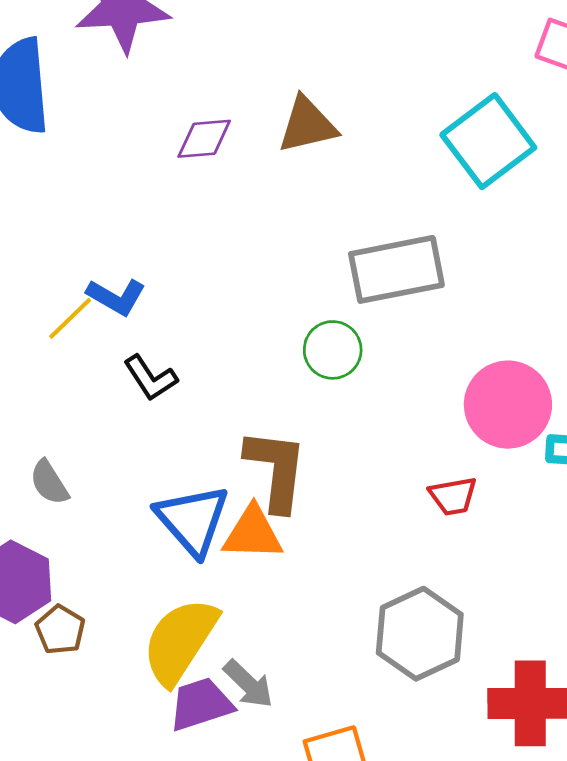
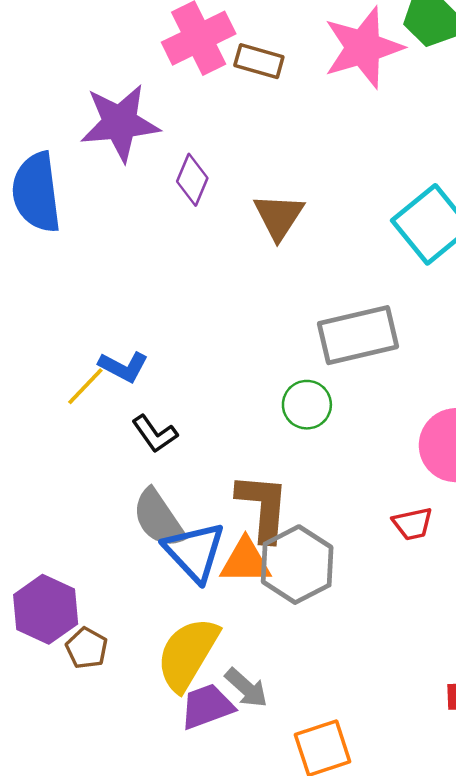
brown triangle: (307, 125) -> (279, 216), turned -42
purple diamond: (204, 139) -> (192, 180), moved, turned -60
gray semicircle: (49, 482) -> (159, 518), moved, size x1.6
gray hexagon: (420, 634) -> (297, 565), moved

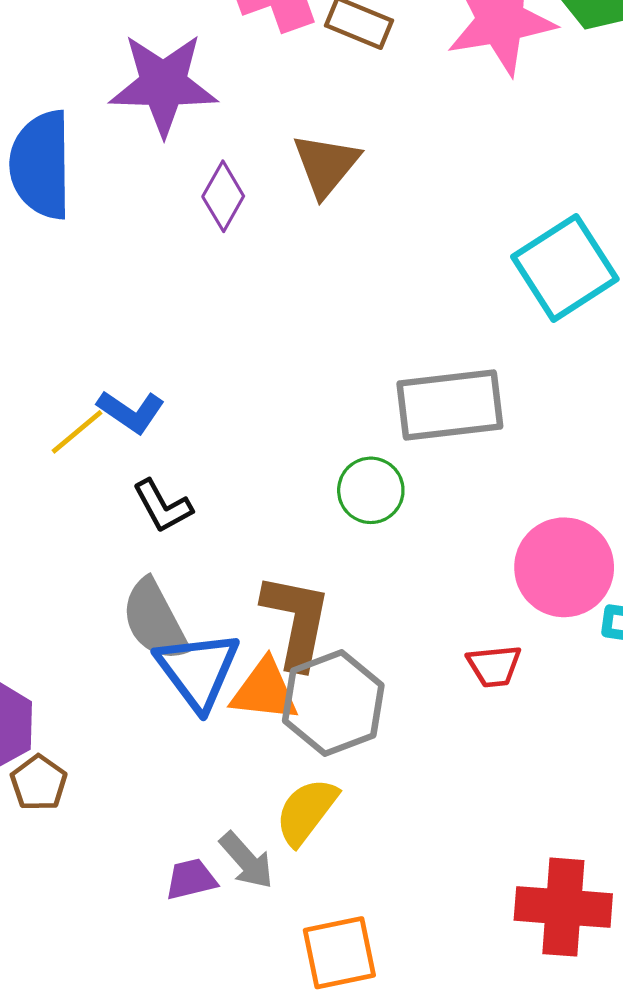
purple diamond: (192, 180) -> (223, 196), moved
brown triangle: (279, 216) -> (326, 165), moved
yellow semicircle: (188, 654) -> (306, 811), moved, size x0.7
purple trapezoid: (207, 706) -> (191, 879), size x0.7

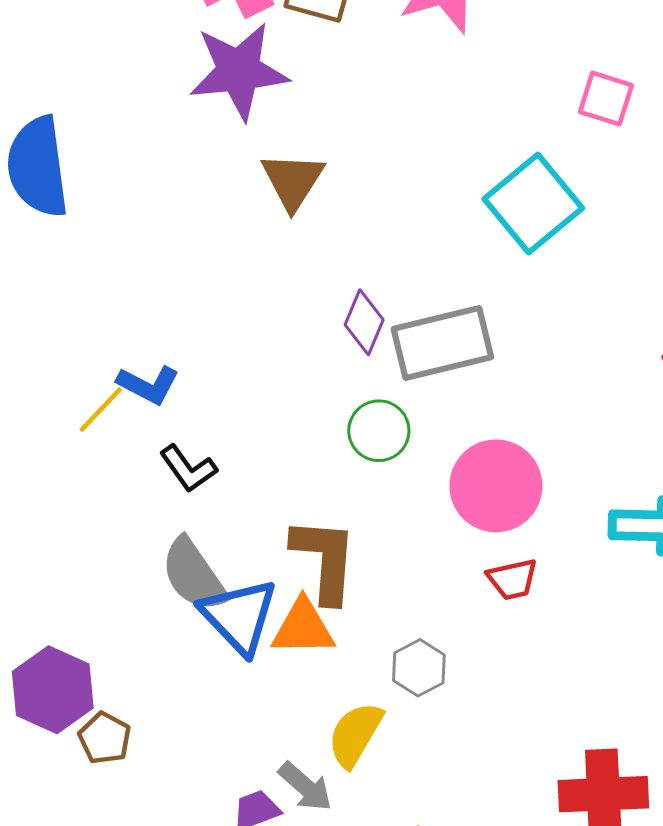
purple star: (163, 84) -> (239, 71), moved
brown triangle: (326, 165) -> (293, 181), moved
purple diamond: (223, 196) -> (364, 322), moved
pink circle: (564, 567) -> (496, 486), moved
gray hexagon: (333, 703) -> (419, 668), moved, size x0.6

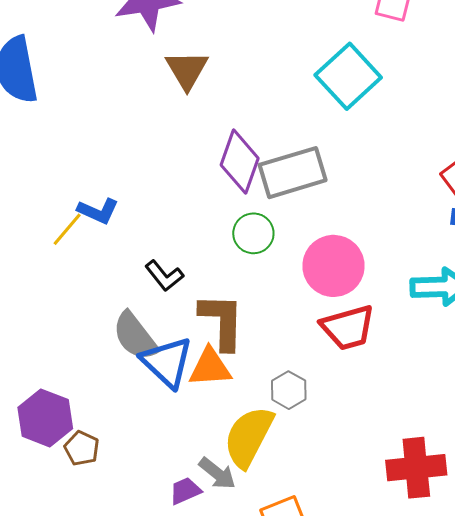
purple diamond: (364, 322) -> (240, 162), size x1.5
black L-shape: (188, 469) -> (164, 276), moved
red trapezoid: (512, 579) -> (348, 328), size x1.6
yellow semicircle: (355, 735) -> (249, 437), size x1.4

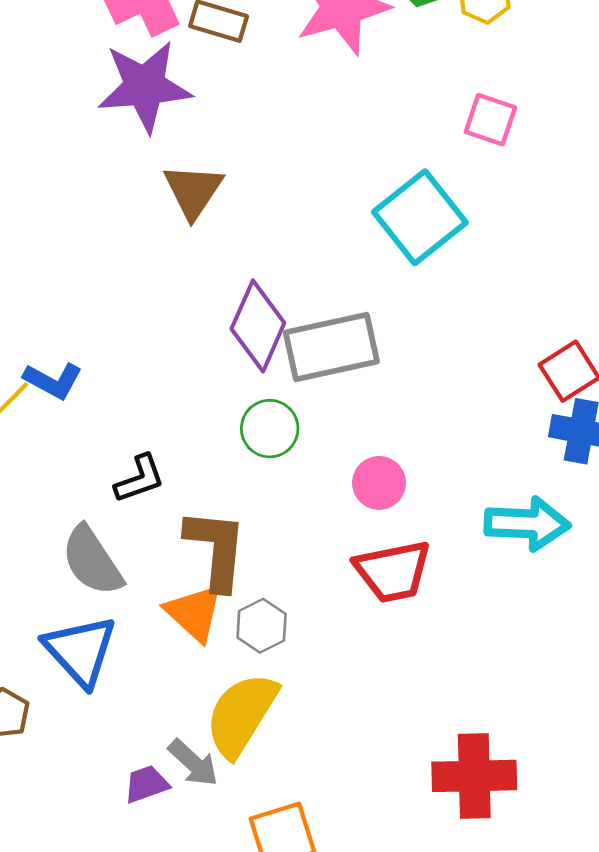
pink circle: (333, 266) -> (379, 483), size x0.6
black L-shape: (164, 276) -> (140, 479), turned -75
blue triangle: (167, 362) -> (80, 651), moved
orange triangle: (210, 367) -> (194, 613), turned 42
gray hexagon: (289, 390) -> (262, 626), moved

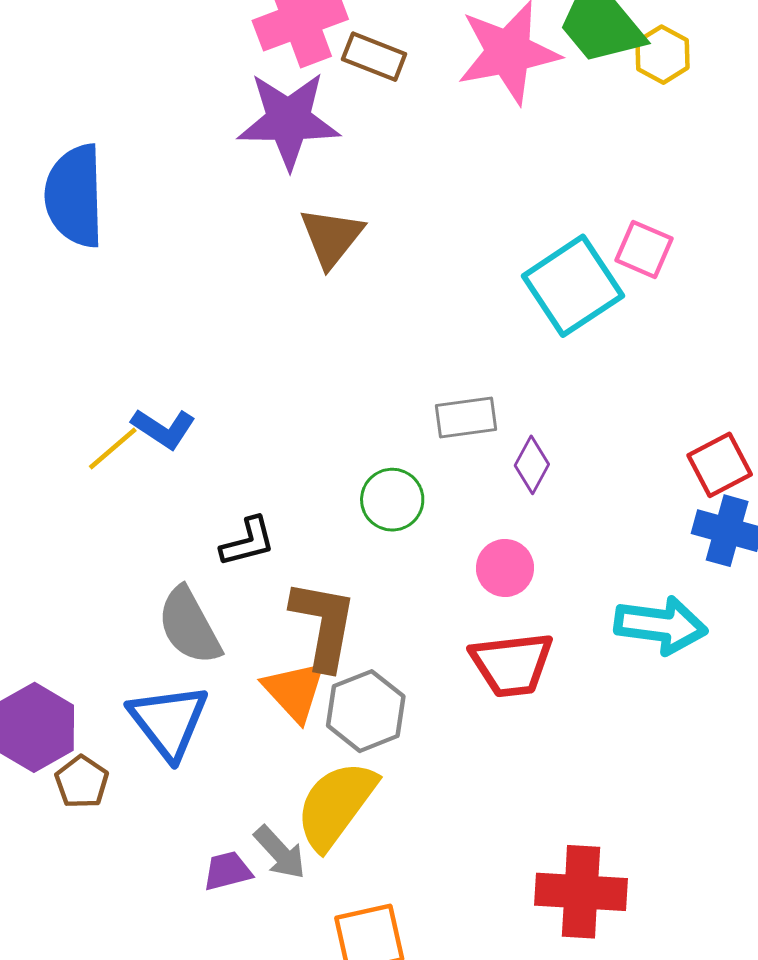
pink square: (490, 120) -> (644, 249), moved
purple diamond: (258, 326) -> (532, 465), moved, size x0.6
gray rectangle: (331, 347) -> (466, 418), size x0.6
gray hexagon: (262, 626) -> (366, 711), size x1.4

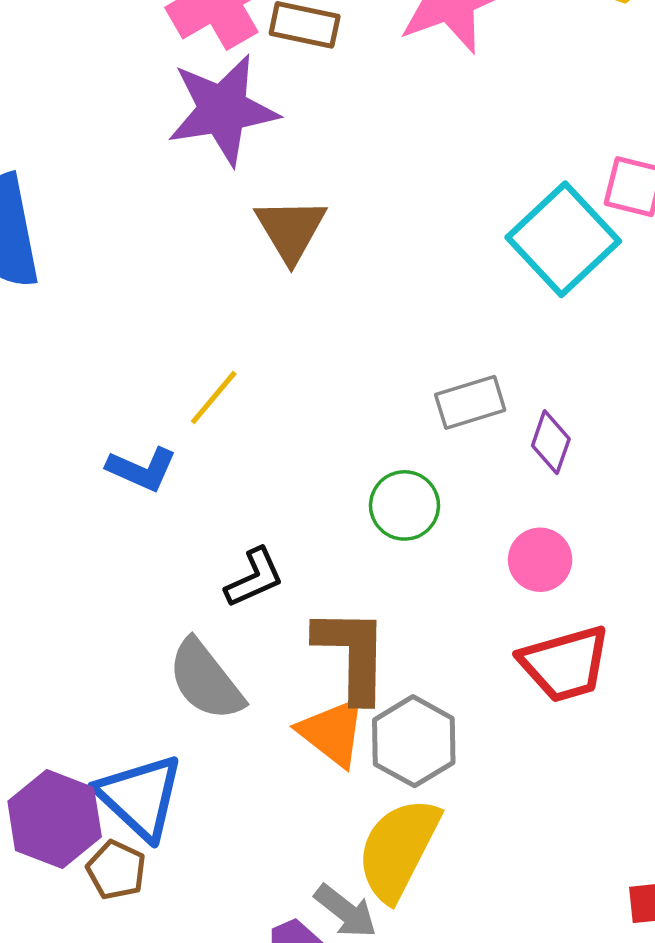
yellow line: (113, 449) -> (214, 398), moved
blue triangle: (169, 722) -> (140, 797), moved

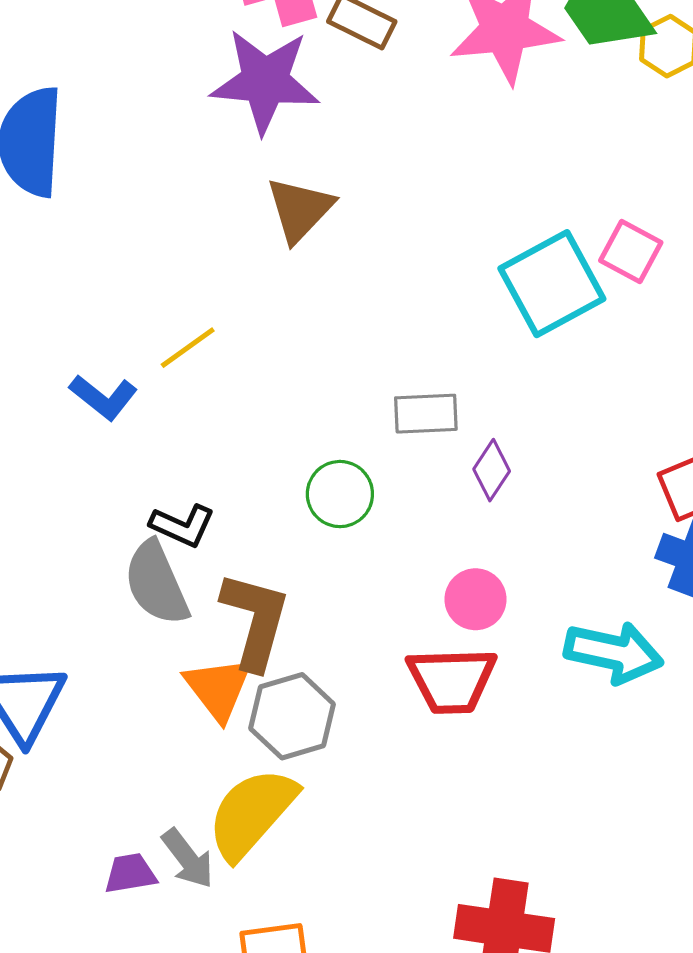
pink circle: (540, 560) -> (476, 599), moved
black L-shape: (254, 578) -> (182, 525), turned 34
gray semicircle: (206, 680) -> (156, 583), moved

